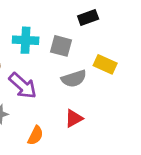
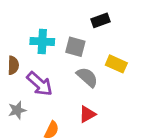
gray semicircle: (74, 79) -> (87, 77), turned -120

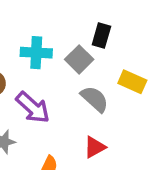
black rectangle: (100, 20) -> (101, 35), moved, turned -54
gray square: (75, 47) -> (79, 59), turned 30

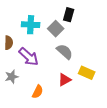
yellow rectangle: (132, 82) -> (87, 73), moved

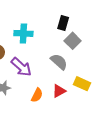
gray square: (56, 29) -> (73, 41), moved
orange semicircle: (38, 92) -> (37, 95), moved

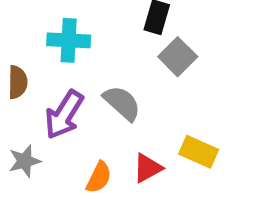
gray semicircle: (59, 62) -> (122, 103), moved
purple arrow: (21, 67) -> (64, 115), turned 80

